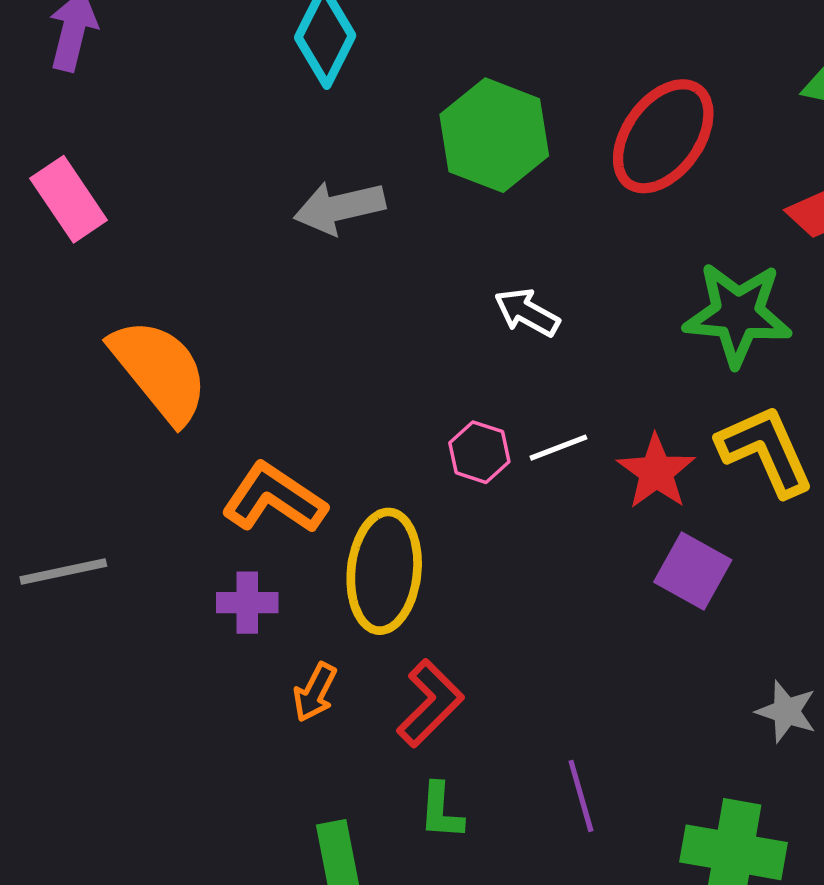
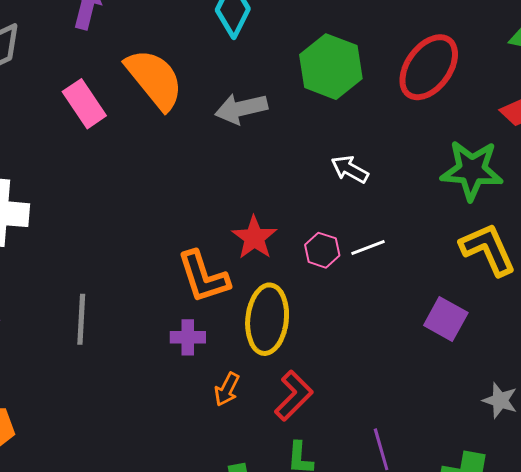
orange semicircle: (160, 371) -> (154, 79), moved
red star: (656, 472) -> (254, 238), moved
orange L-shape: (274, 498) -> (203, 277), turned -142
gray line: (63, 572) -> (81, 319), turned -75

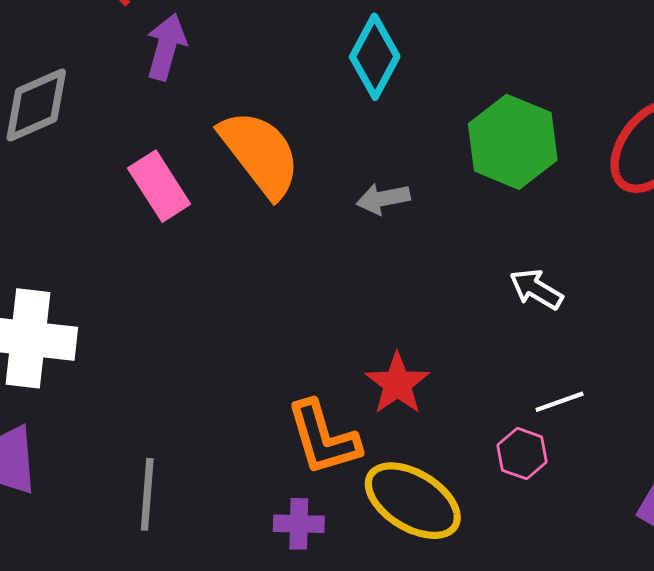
gray arrow: (241, 109) -> (383, 199), size x0.7
pink hexagon: (322, 250) -> (522, 454), moved
yellow ellipse: (267, 319) -> (413, 501), turned -66

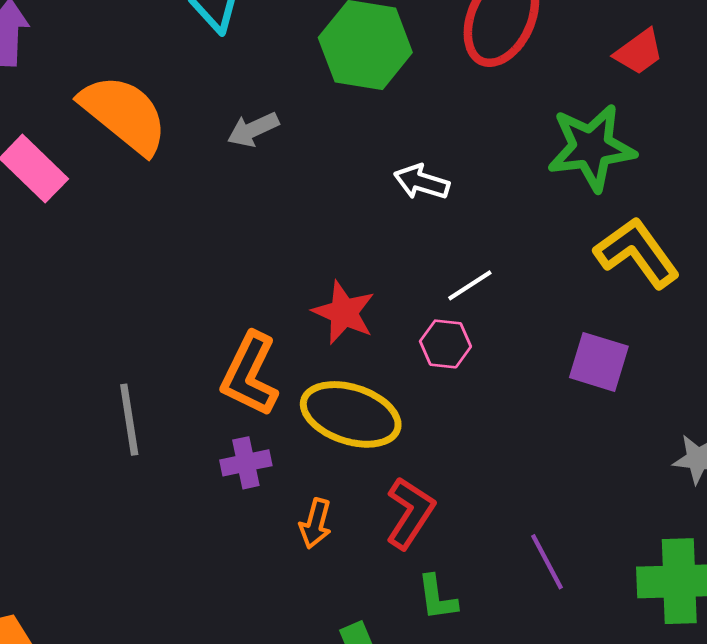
red star: (397, 384) -> (344, 312), moved
orange L-shape: (323, 438) -> (250, 374), turned 56
gray line: (147, 494) -> (129, 420), moved

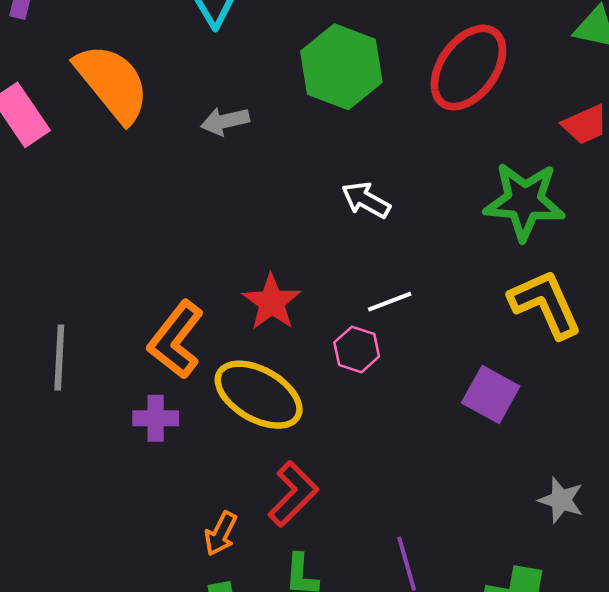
orange arrow: (315, 523) -> (221, 534), moved

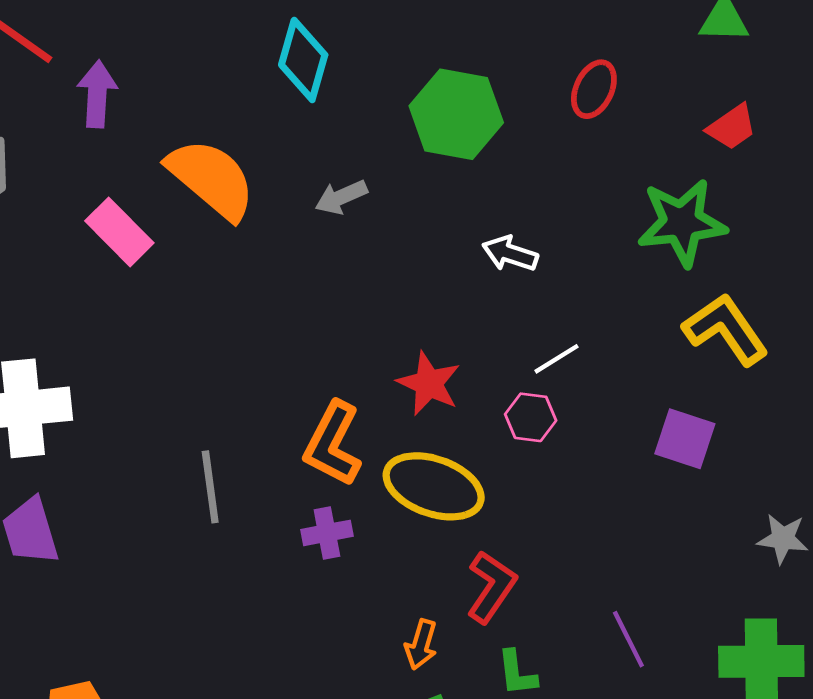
red ellipse: (468, 68) -> (594, 89), size x0.6

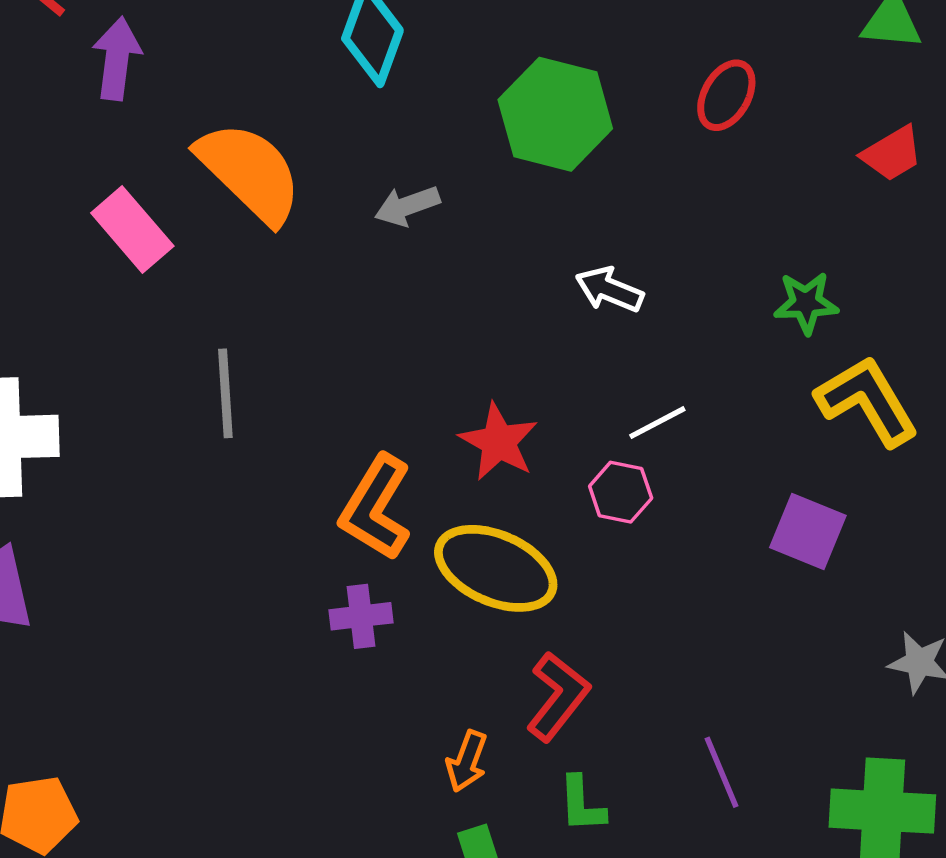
green star: (682, 223) -> (806, 303), moved, size x0.6
gray line: (210, 487) -> (225, 393), moved

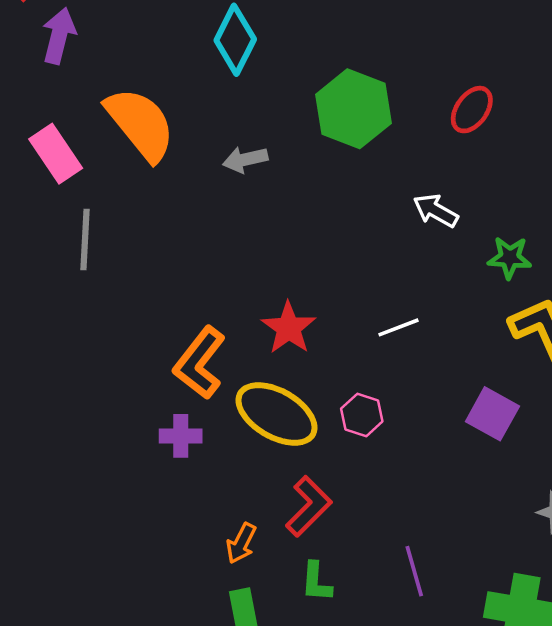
white arrow: (609, 290) -> (436, 211), moved
gray line: (225, 393) -> (85, 239), moved
pink hexagon: (621, 492) -> (362, 415), moved

